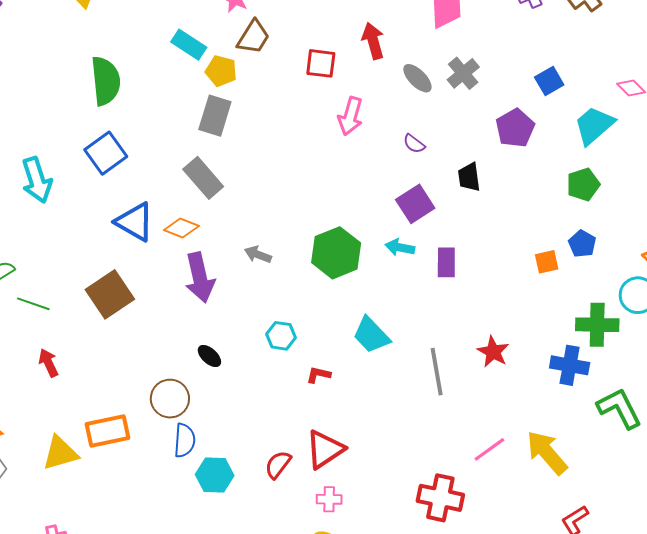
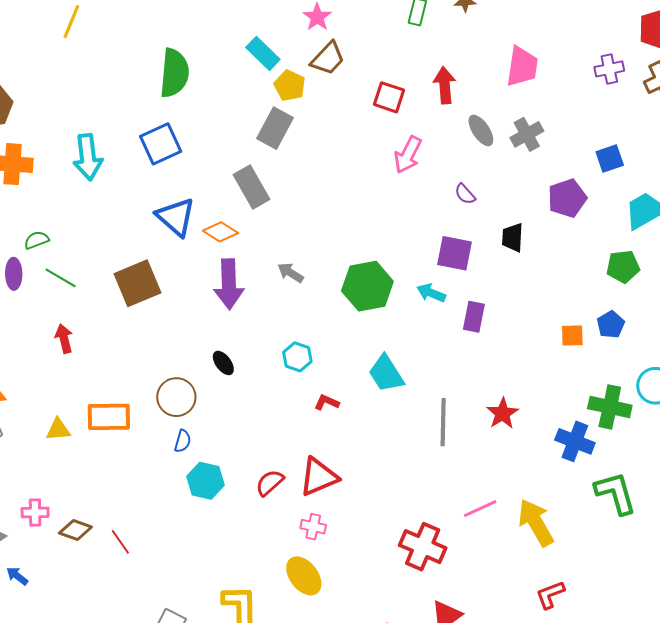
purple square: (415, 204) -> (455, 253), turned 33
blue semicircle: (185, 440) -> (183, 441), size x0.7
yellow triangle: (60, 453) -> (58, 430), size x0.7

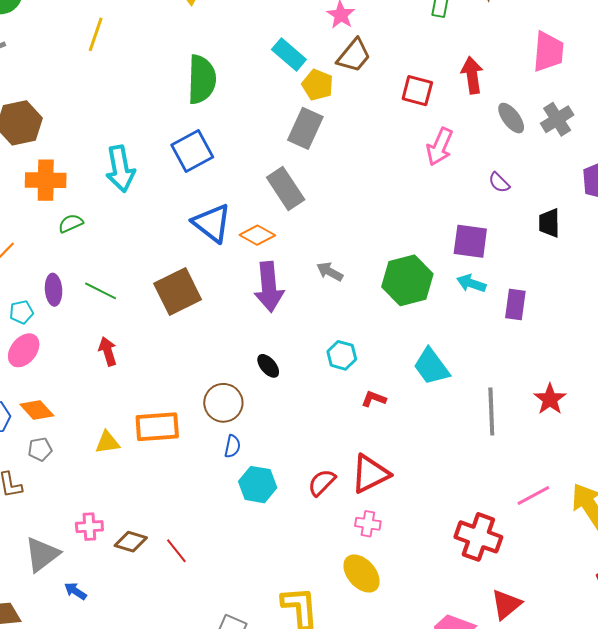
green semicircle: (36, 240) -> (71, 223), moved
purple square: (455, 253) -> (470, 241), moved

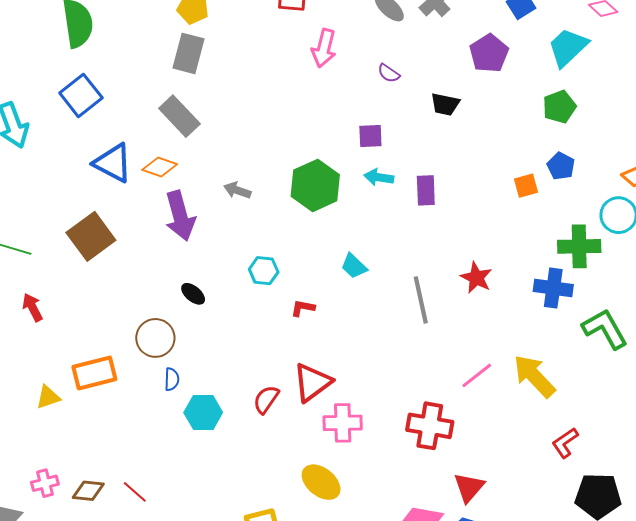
black trapezoid: (549, 223) -> (445, 104), turned -68
purple square: (470, 241) -> (370, 136), size x0.7
cyan trapezoid: (431, 367) -> (354, 266), size x0.7
pink cross: (368, 524) -> (343, 423), moved, size x1.5

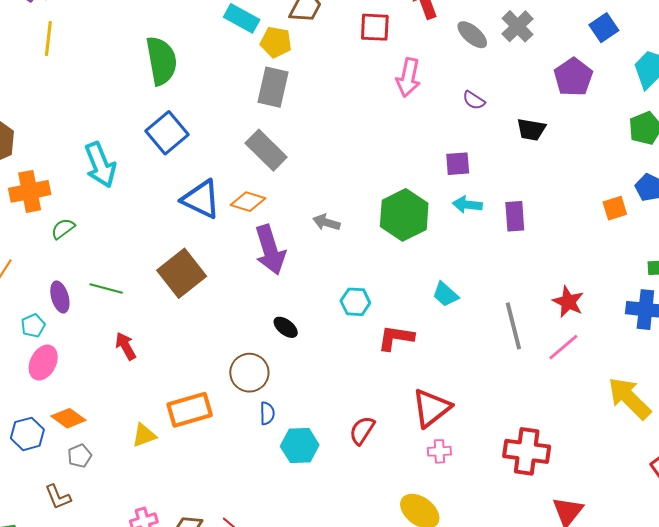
red L-shape: (303, 308) -> (396, 338), size x1.5
pink line: (477, 375) -> (563, 347), moved
red triangle: (312, 382) -> (431, 408), moved
pink cross: (343, 423) -> (439, 451), size x0.6

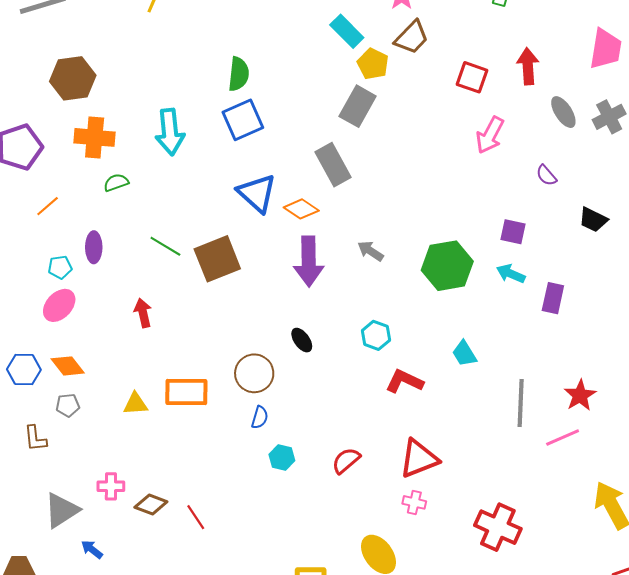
green semicircle: (161, 61) -> (239, 74), moved, size x0.7
green line: (106, 288) -> (165, 246), moved
cyan hexagon: (300, 446) -> (282, 457), size x0.7

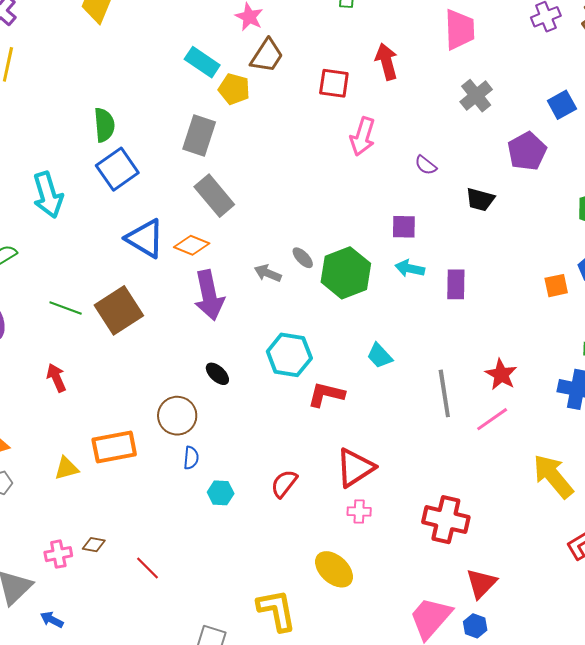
gray rectangle: (358, 106) -> (199, 136), moved
gray ellipse: (563, 112) -> (303, 258), moved, size x0.7
cyan hexagon: (376, 335) -> (289, 355), size x1.5
brown diamond: (151, 504) -> (94, 545), moved, size x0.7

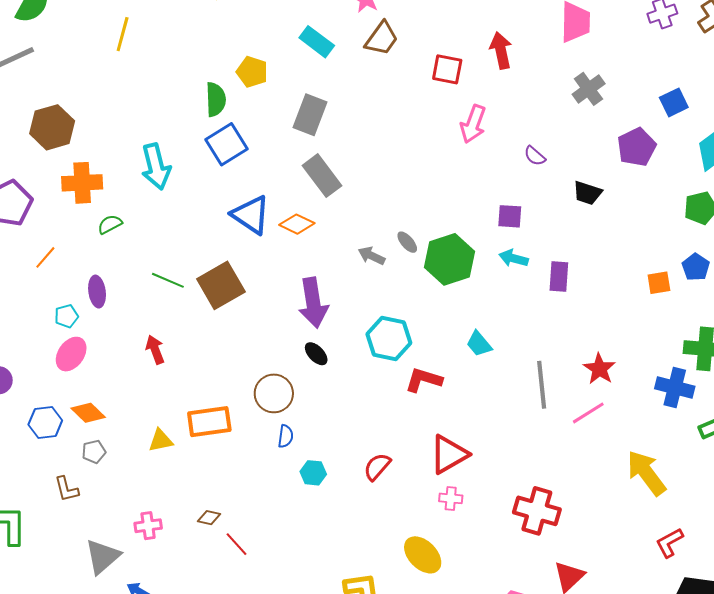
yellow pentagon: (234, 89) -> (252, 72), moved
purple arrow: (209, 295) -> (313, 303), moved
brown diamond: (94, 545) -> (209, 518), moved

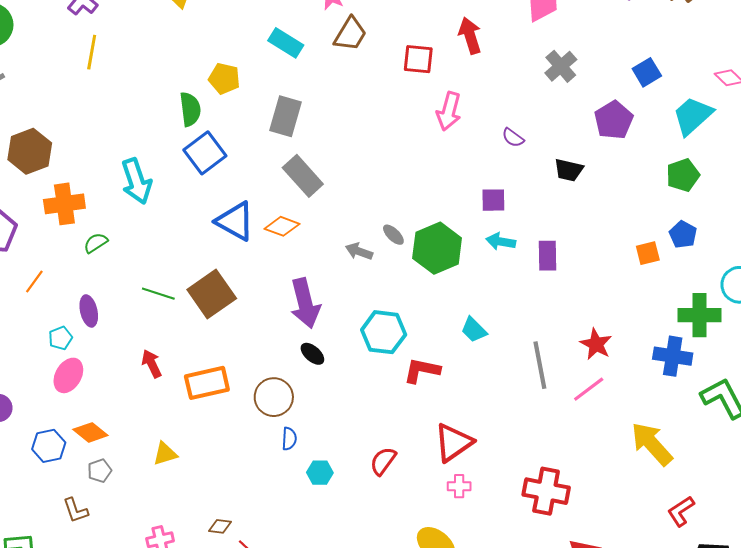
orange rectangle: (209, 422) -> (207, 383), moved

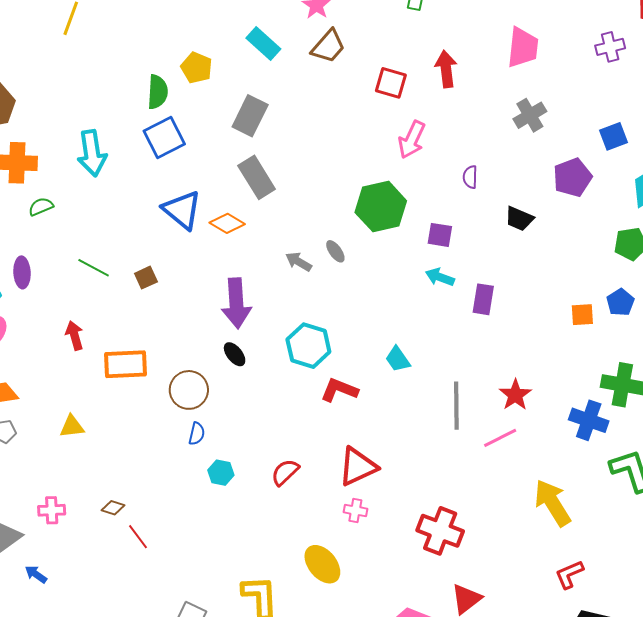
purple semicircle: (513, 138) -> (470, 177), turned 45
green hexagon: (437, 248) -> (381, 207), moved
brown square: (212, 294) -> (146, 278), size x0.5

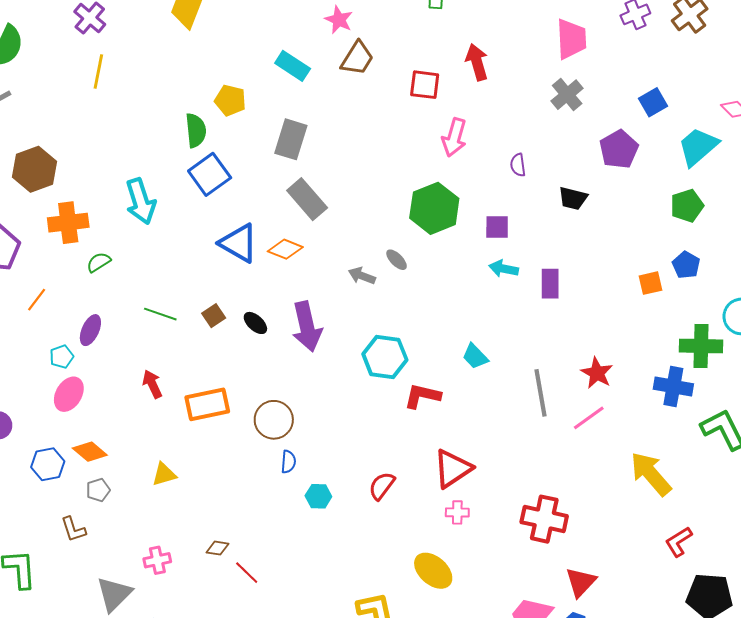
pink trapezoid: (523, 48) -> (571, 39), moved
purple ellipse: (22, 272) -> (90, 330), turned 36
black ellipse: (235, 354) -> (255, 323), moved

